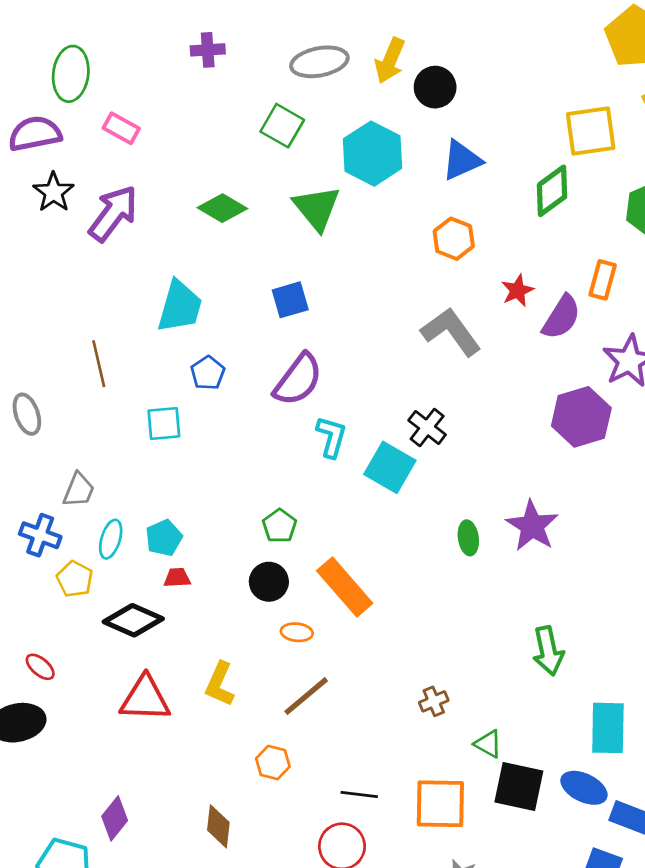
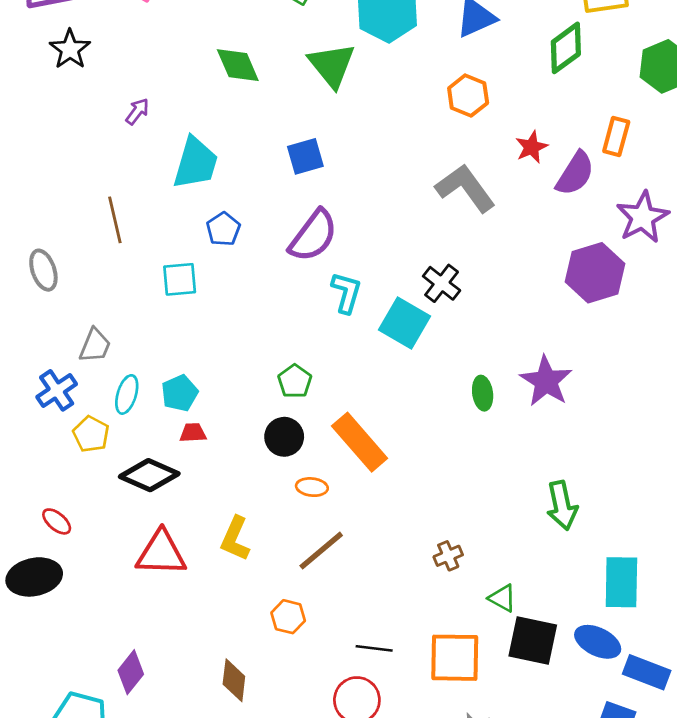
green diamond: (222, 208) -> (238, 65), turned 36
purple arrow: (113, 213) -> (137, 111), moved, size x0.5
blue cross: (40, 535) -> (57, 390), turned 36

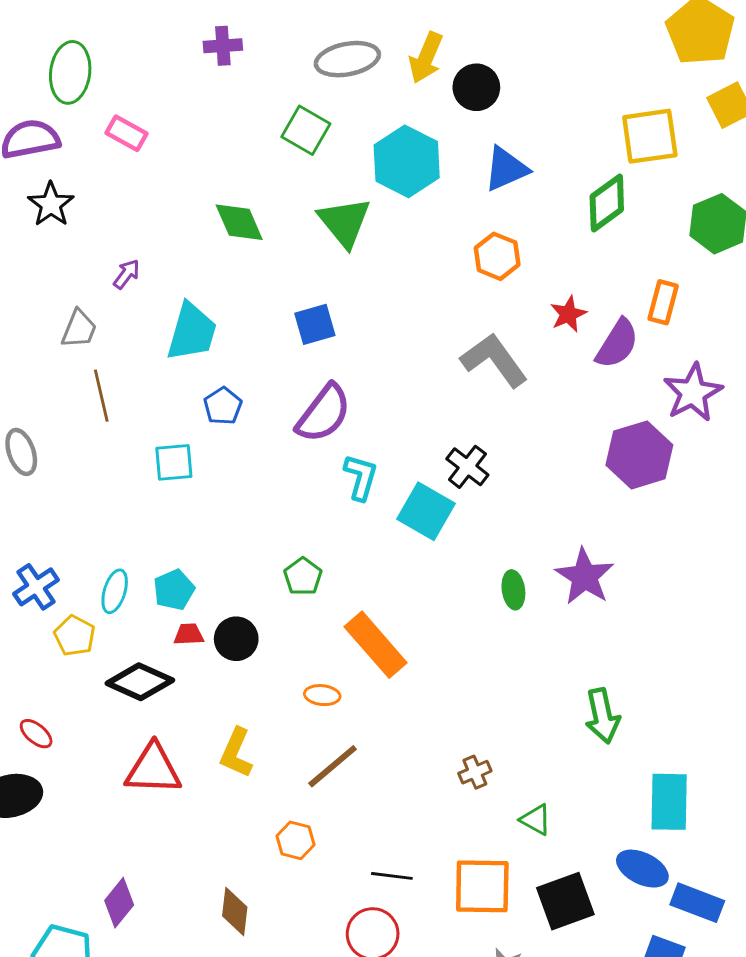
gray trapezoid: (95, 346) -> (79, 329), moved
black circle: (284, 437) -> (236, 639), moved
black square: (533, 640) -> (565, 901), moved, turned -32

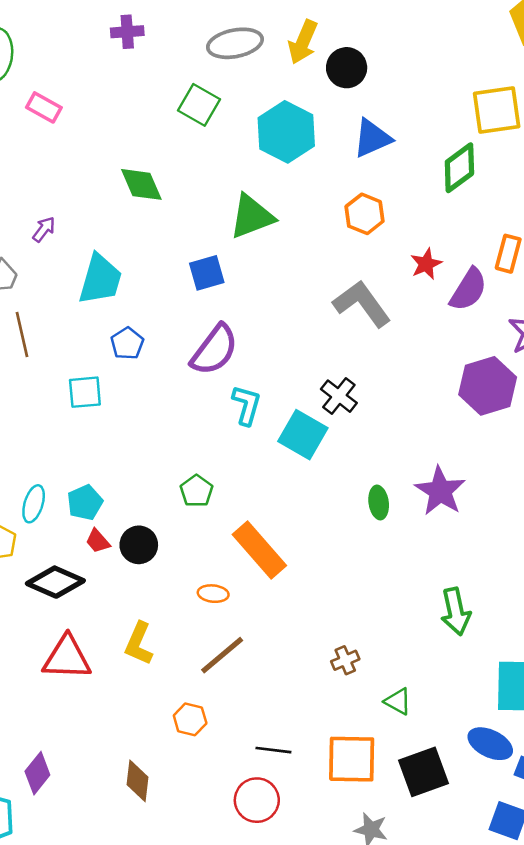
green triangle: (344, 222) -> (252, 216), moved, turned 48
red trapezoid: (189, 634) -> (98, 541), turned -128

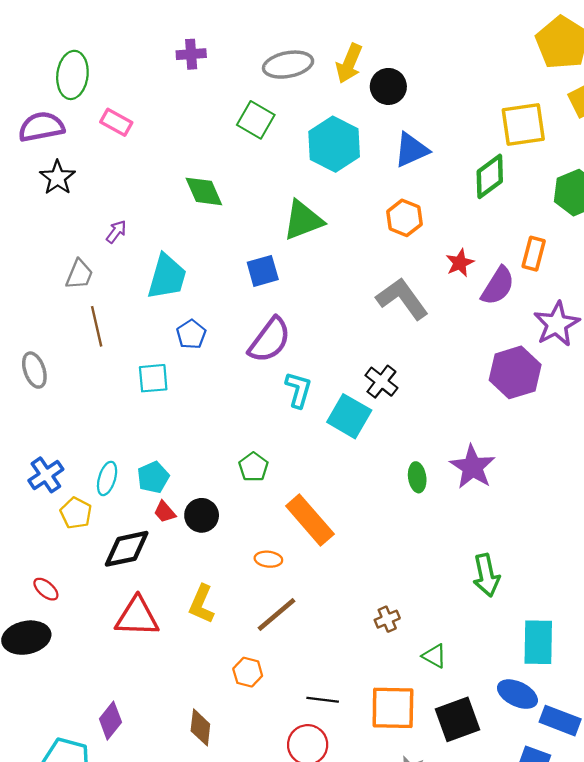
black diamond: (55, 582) -> (127, 549), turned -36

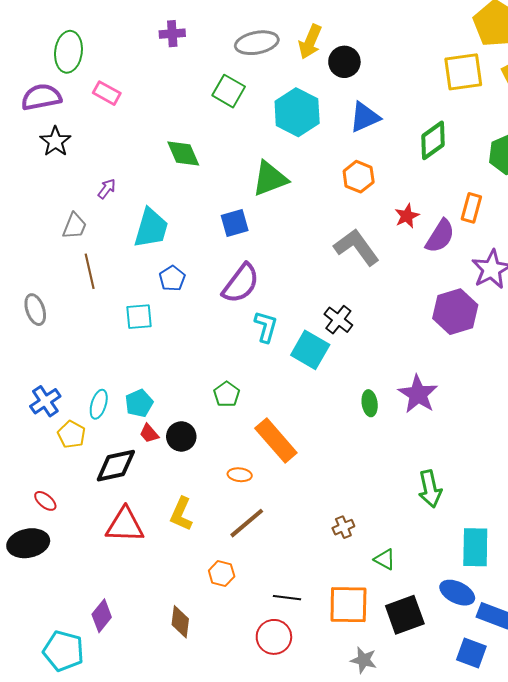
yellow square: (523, 125) -> (463, 72), moved

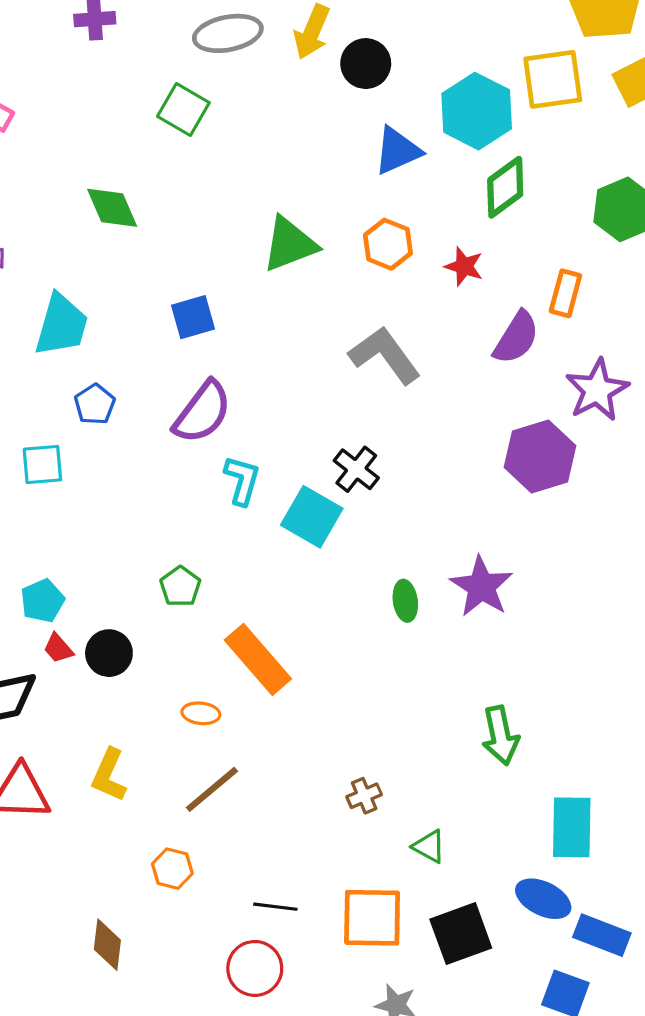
cyan hexagon: (297, 112) -> (477, 111), moved
green triangle: (270, 179) -> (290, 244), moved
red star: (407, 216) -> (464, 266), moved, turned -30

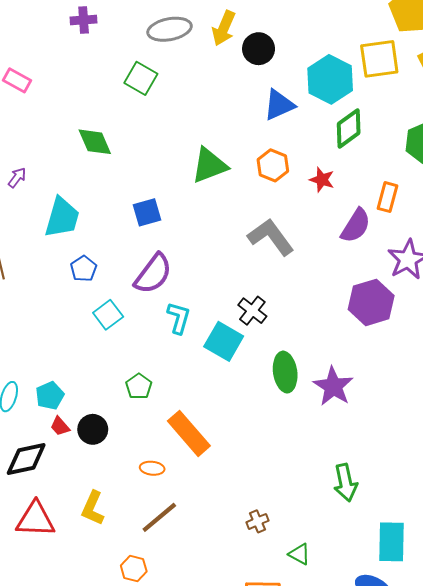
cyan square: (42, 464) -> (108, 315), moved, turned -32
green ellipse: (405, 601) -> (285, 372), moved, size x1.5

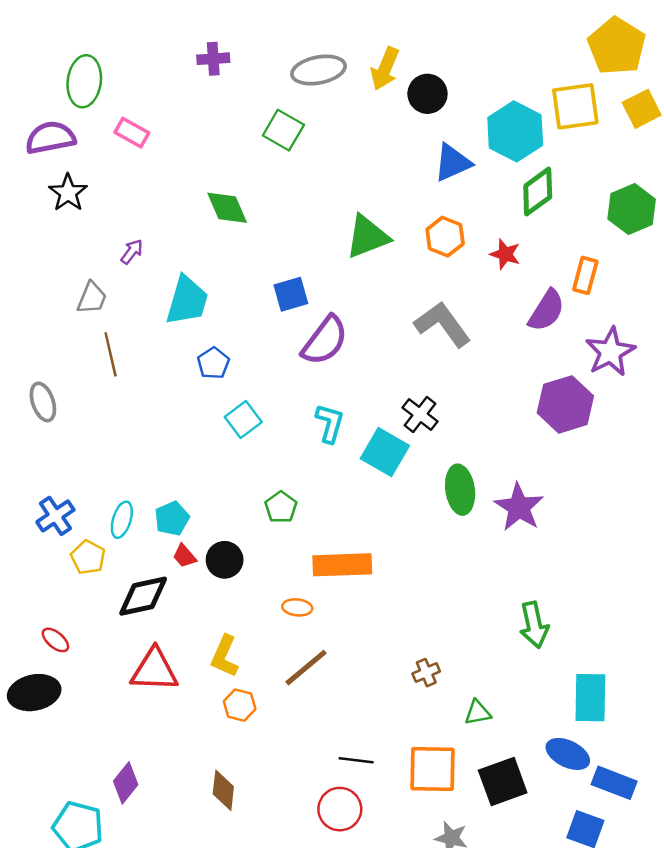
purple semicircle: (153, 274) -> (325, 341), moved
orange rectangle: (189, 433) -> (342, 565), turned -51
green triangle: (299, 554) -> (478, 713), turned -40
orange hexagon: (134, 569) -> (240, 705), moved

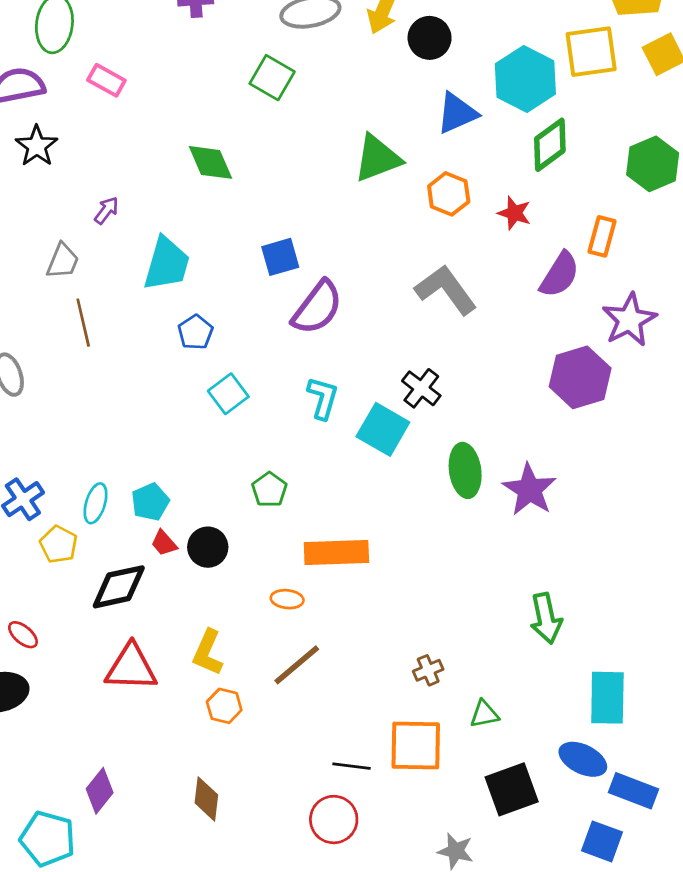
green triangle: (367, 237) -> (378, 158), moved
orange square: (433, 769) -> (416, 746), moved

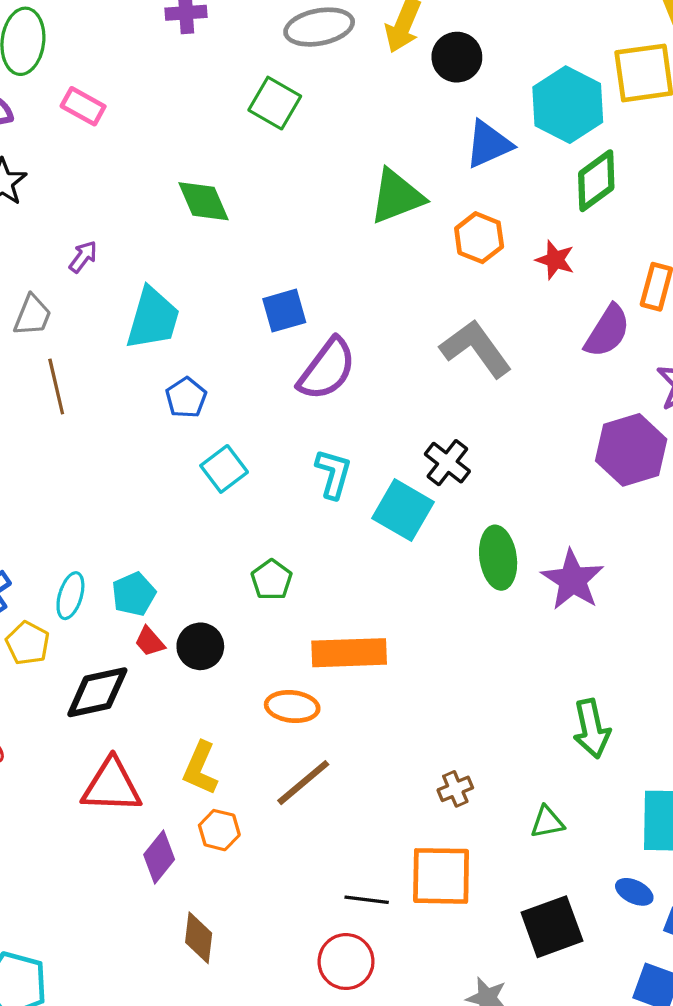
orange ellipse: (287, 599) -> (292, 707), size x1.4
green triangle: (484, 714) -> (547, 822), moved
blue ellipse: (583, 759) -> (634, 892), size x0.7
purple diamond: (100, 791) -> (159, 857), moved

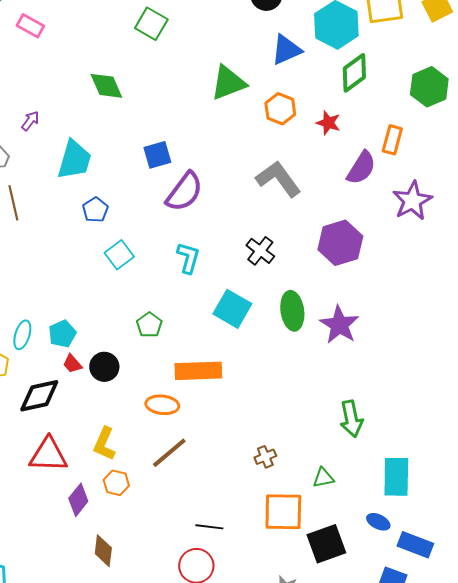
purple hexagon: (631, 450) -> (340, 243), moved
cyan square: (403, 510) -> (232, 309), moved
orange square: (441, 876) -> (283, 512), moved

